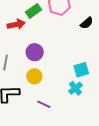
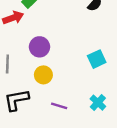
cyan cross: (75, 88) -> (98, 103), moved

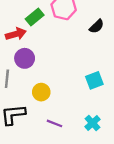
purple circle: (40, 47) -> (25, 58), moved

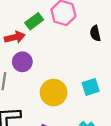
black semicircle: (97, 26) -> (95, 33), turned 119
yellow circle: (41, 92) -> (54, 93), moved, size x1.5

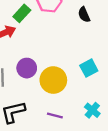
purple circle: (22, 62) -> (27, 68), moved

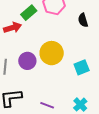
yellow circle: (53, 80) -> (52, 53), moved

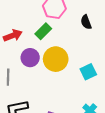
green rectangle: (29, 13) -> (43, 31), moved
purple circle: (27, 61) -> (30, 58), moved

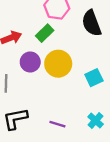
black semicircle: (86, 22) -> (92, 23), size x1.6

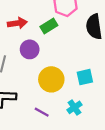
yellow circle: (58, 64) -> (51, 79), moved
cyan cross: (96, 120) -> (74, 107), moved

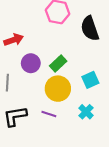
green rectangle: (49, 26) -> (58, 63), moved
purple line: (42, 112) -> (49, 114), moved

